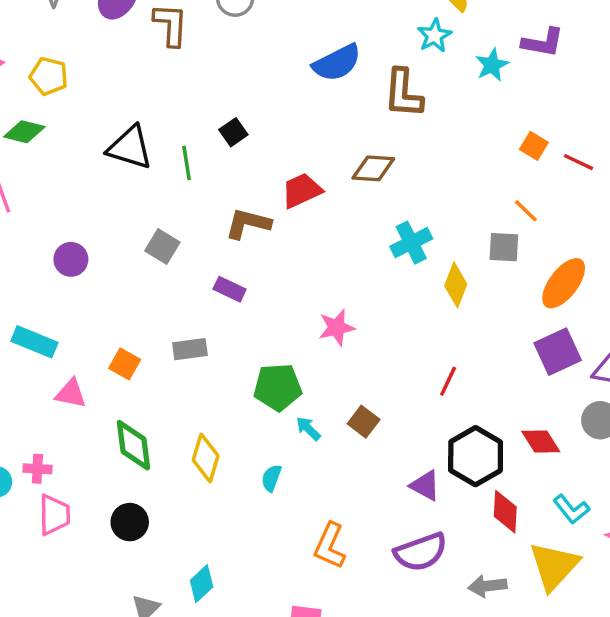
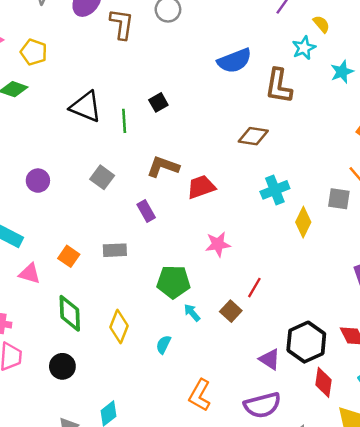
red trapezoid: (302, 190) -> (201, 187), moved
purple rectangle: (230, 289) -> (146, 211), turned 30
red line: (448, 381) -> (254, 288), moved

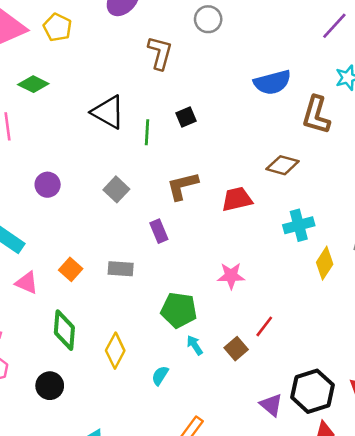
brown L-shape: (122, 24) -> (160, 53), moved
yellow pentagon: (34, 52) -> (57, 27), moved
brown L-shape: (163, 167) -> (182, 186), turned -40
red trapezoid: (201, 187) -> (237, 199), moved

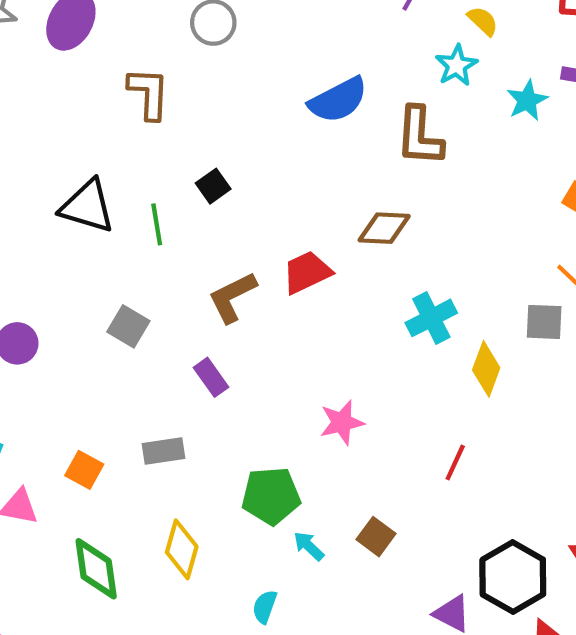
red trapezoid: (237, 199) -> (307, 272), moved
red line: (264, 326) -> (455, 463), moved
yellow diamond: (115, 351) -> (182, 549), moved

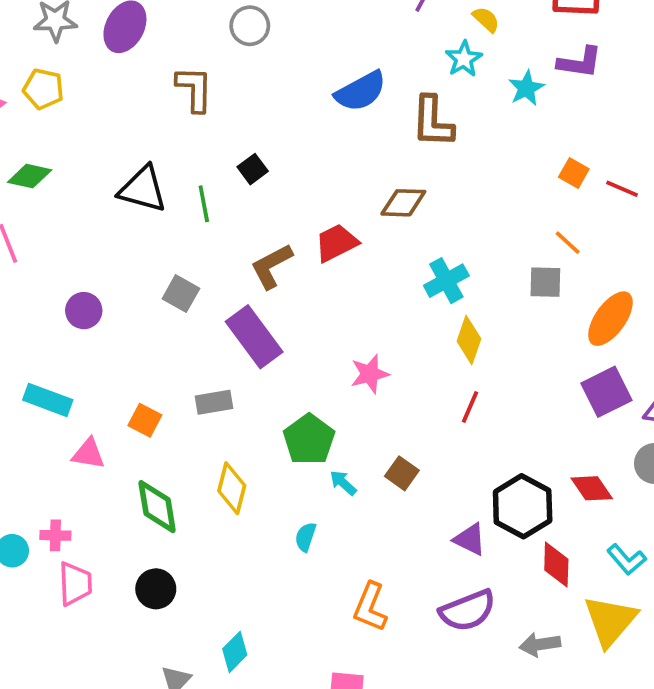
yellow diamond: (486, 369) -> (469, 340), moved
purple rectangle: (211, 377) -> (254, 337), size x1.8
green pentagon: (271, 496) -> (309, 440), turned -30

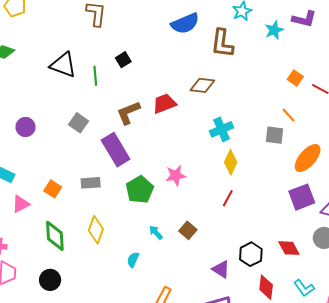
green pentagon: (309, 440) -> (140, 190), moved
pink triangle: (88, 454) -> (21, 204), turned -42
black hexagon: (523, 506) -> (251, 254), size x0.7

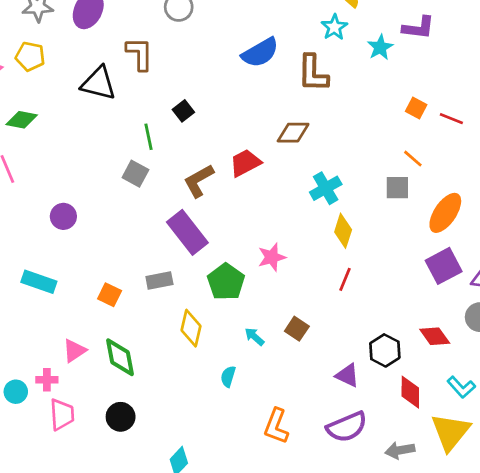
black triangle: (63, 65) -> (99, 83), moved
gray square: (78, 123) -> (135, 174), moved
pink triangle: (21, 204) -> (74, 351), moved
yellow diamond: (96, 230) -> (191, 328), moved

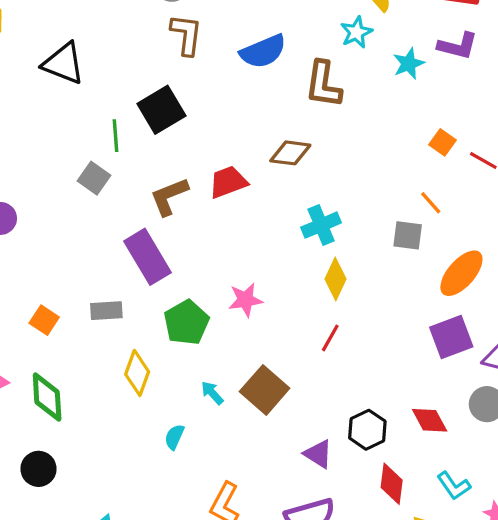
brown L-shape: (140, 54) -> (186, 35), moved
black square: (183, 111) -> (161, 110), size x1.8
brown square: (297, 329) -> (265, 390), size x1.6

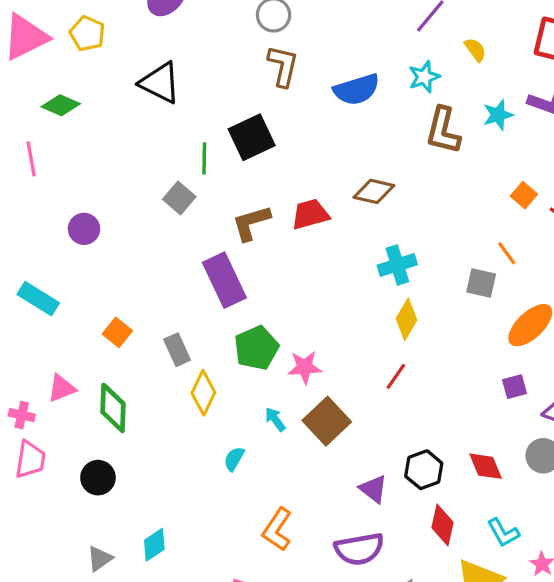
cyan star: (356, 32) -> (424, 77), moved
brown L-shape: (323, 84) -> (443, 130), moved
pink star: (245, 300) -> (305, 367), moved
gray rectangle: (106, 311) -> (177, 350), moved, turned 64
purple square: (451, 337) -> (515, 387), size x0.6

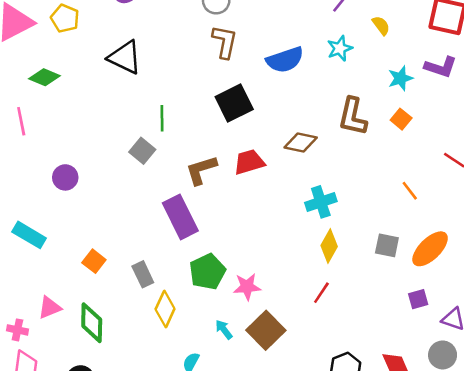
brown L-shape: (443, 130) -> (353, 116), moved
black square: (252, 137) -> (234, 103), moved
orange square: (524, 195) -> (401, 119), moved
gray square: (481, 283) -> (387, 245), moved

